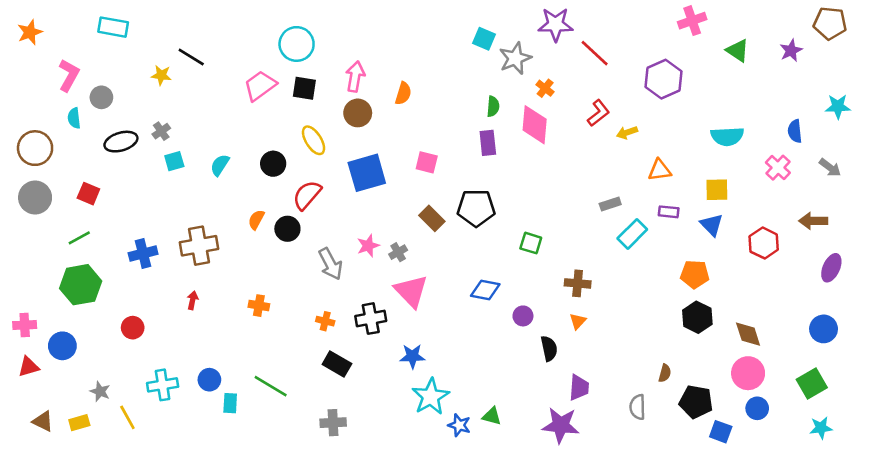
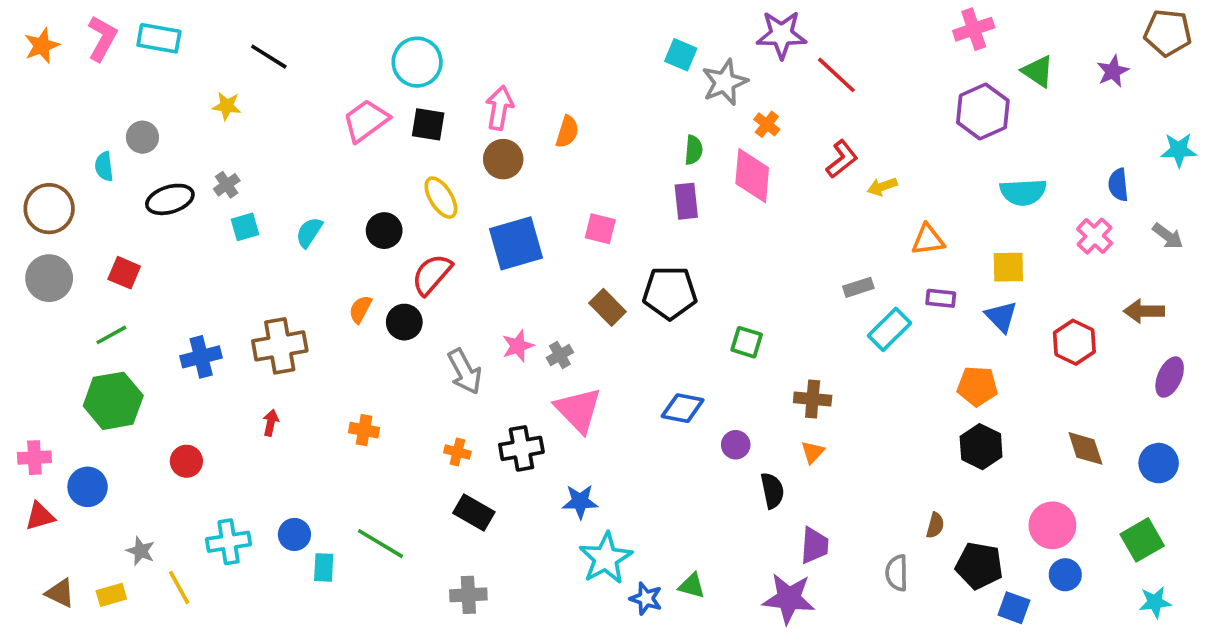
black line: (191, 57) -> (269, 57), moved
pink L-shape: (69, 75) -> (102, 38), moved
purple hexagon: (663, 79) -> (983, 112), moved
brown diamond: (748, 334) -> (1085, 448), moved

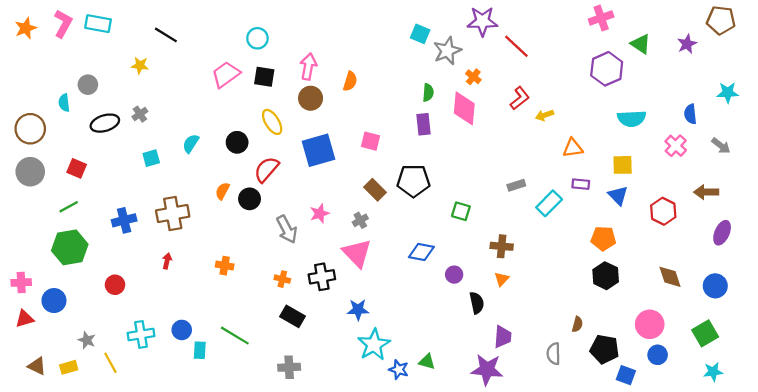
cyan circle: (417, 62) -> (257, 38), size x0.7
cyan square: (245, 227) -> (151, 158), moved
gray rectangle: (858, 287) -> (516, 185), moved
gray cross: (560, 355) -> (360, 220), moved

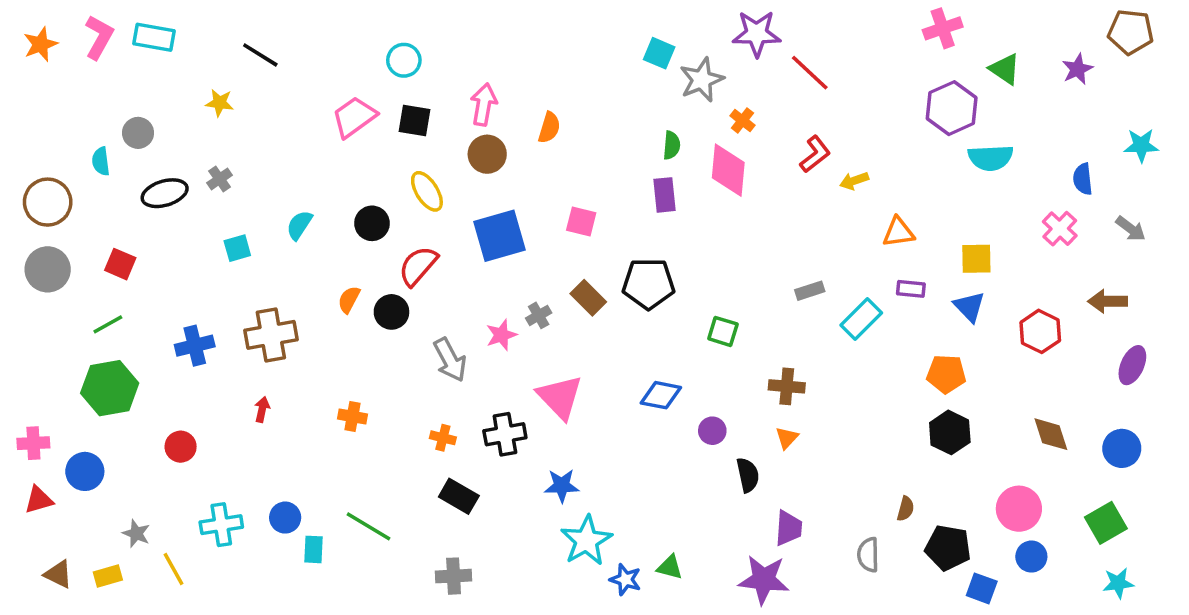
cyan semicircle: (632, 119) -> (991, 158), moved
gray cross: (360, 220) -> (539, 315), moved

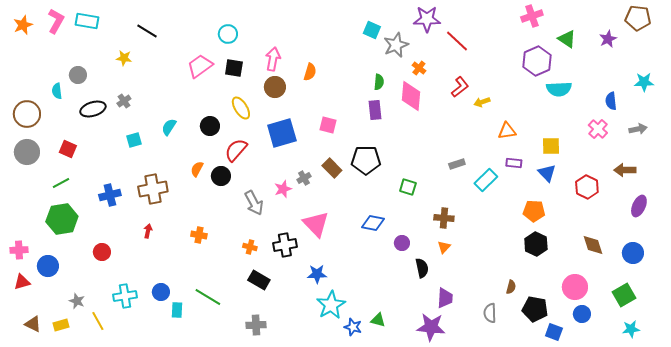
gray arrow: (1131, 229) -> (638, 129), turned -48

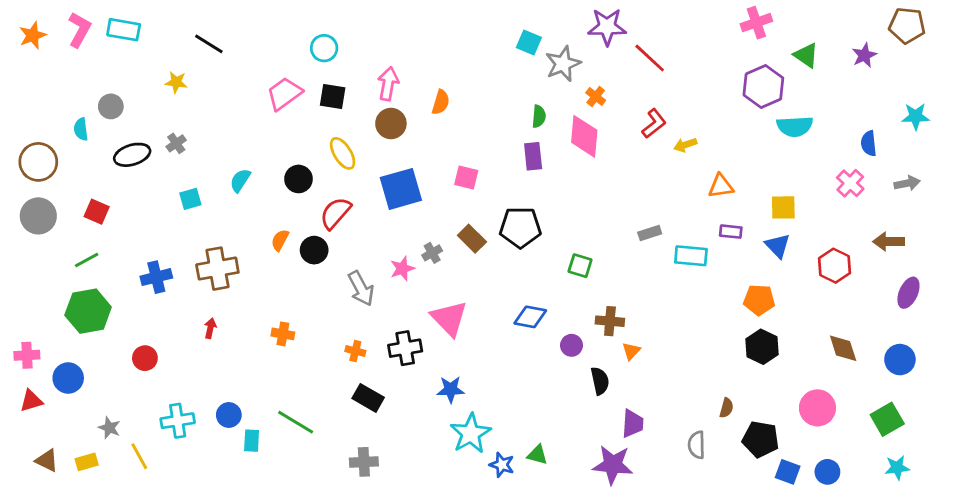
cyan rectangle: (486, 180) -> (691, 256), turned 50
brown cross: (444, 218) -> (610, 321), moved
blue circle: (582, 314) -> (827, 472), moved

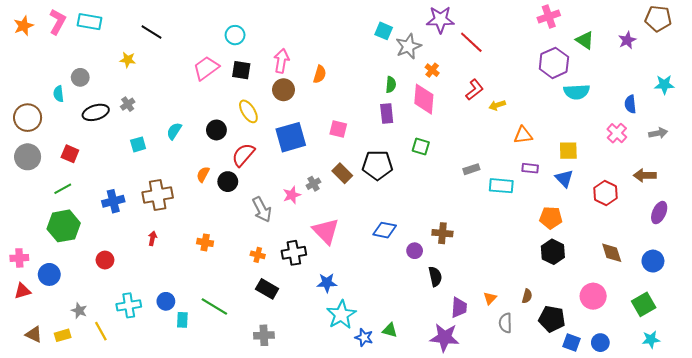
green square: (580, 266) -> (421, 146), moved
orange triangle: (631, 351) -> (490, 298), moved

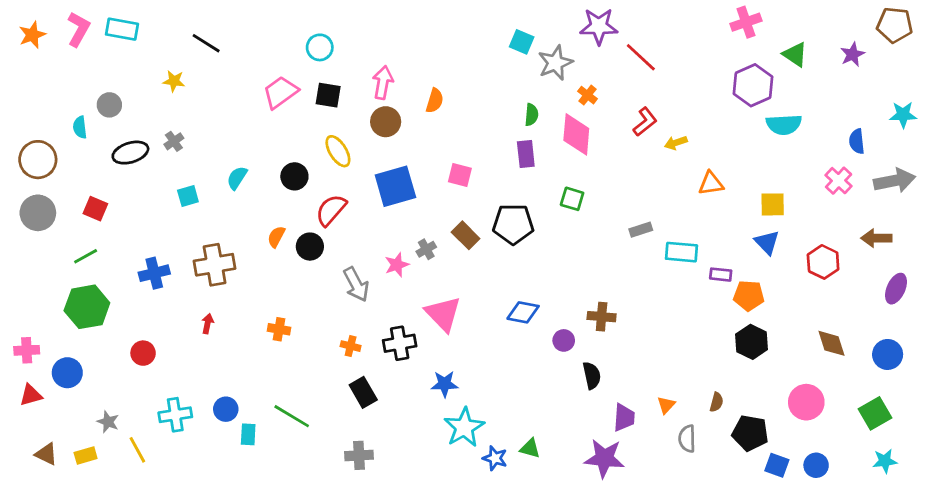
gray arrow: (658, 133) -> (895, 181), size x1.6
purple rectangle: (530, 168) -> (721, 275), moved
black rectangle: (267, 289) -> (363, 392), turned 30

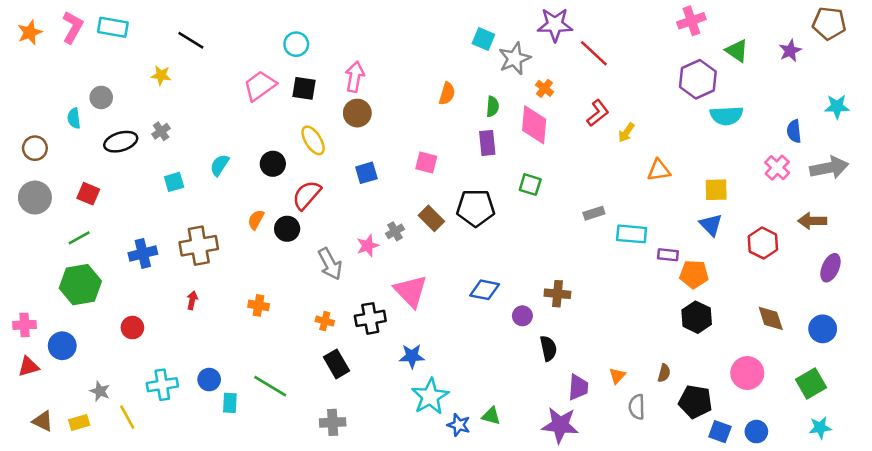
orange semicircle: (435, 101) -> (447, 94), moved
yellow arrow: (676, 143) -> (626, 133), turned -36
brown circle: (38, 160) -> (35, 148), size x0.7
blue square: (395, 186) -> (366, 173), size x0.6

